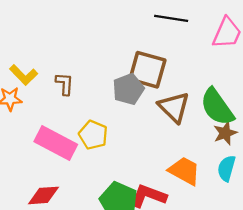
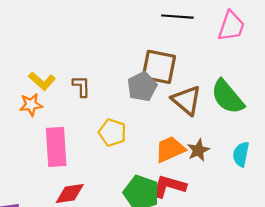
brown star: (225, 133) -> (198, 150), moved
pink rectangle: (56, 143) -> (56, 147), moved, turned 63
orange trapezoid: (184, 171) -> (170, 149), moved, turned -48

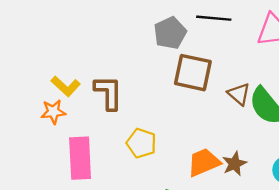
brown L-shape: (81, 86) -> (108, 93), size x1.5
gray pentagon: (142, 87) -> (170, 33), moved
brown triangle: (187, 100) -> (239, 94), moved, size x0.7

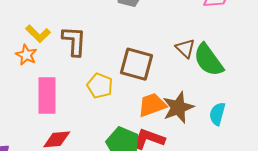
brown square: (193, 73) -> (136, 64), moved
orange star: (53, 112) -> (26, 55), turned 30
brown star: (234, 164) -> (178, 107), size x1.5

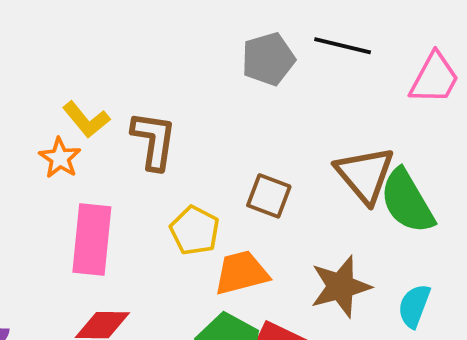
brown triangle: (185, 48) -> (365, 175), size x1.6
brown square: (136, 64) -> (269, 196), size x0.7
orange trapezoid: (152, 105) -> (241, 273), moved

